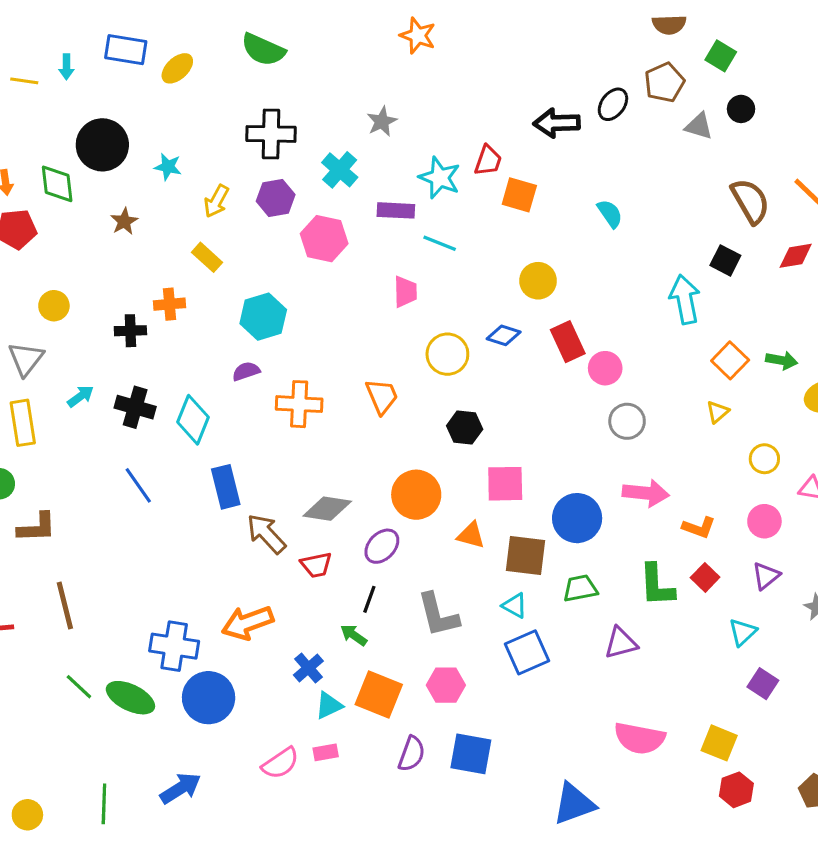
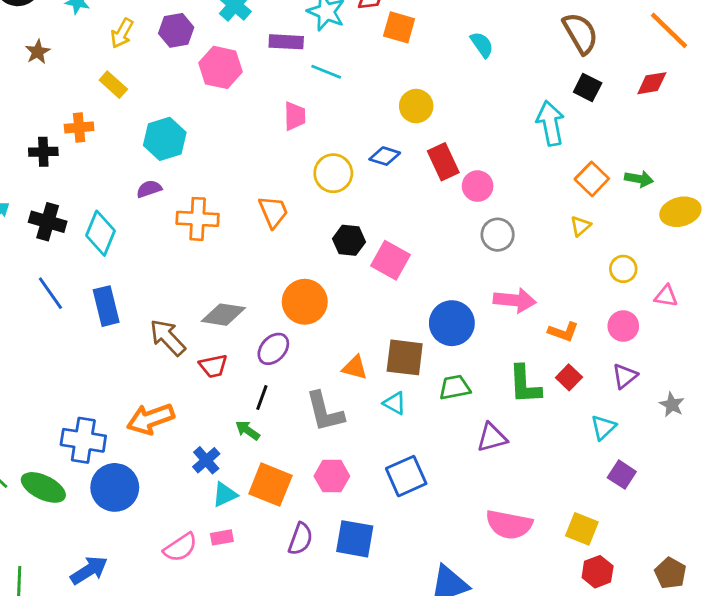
brown semicircle: (750, 201) -> (580, 33), moved
pink square: (505, 484) -> (390, 260), moved, turned 30
blue rectangle: (226, 487) -> (106, 306), moved
orange triangle: (471, 535) -> (355, 367), moved
blue square: (527, 652) -> (406, 476), moved

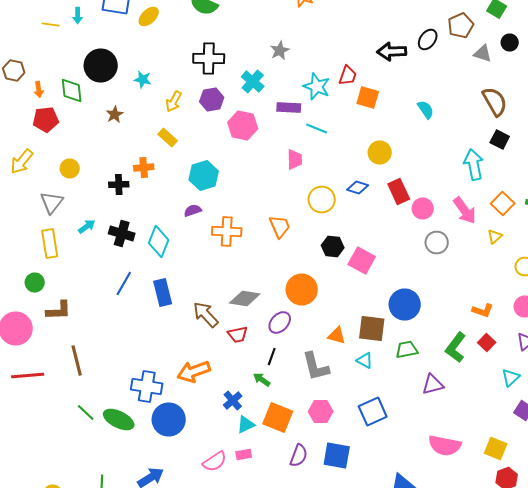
blue line: (50, 293) -> (124, 284), turned 65
pink arrow: (515, 300) -> (465, 210), moved, turned 48
green L-shape: (525, 385) -> (456, 348), turned 40

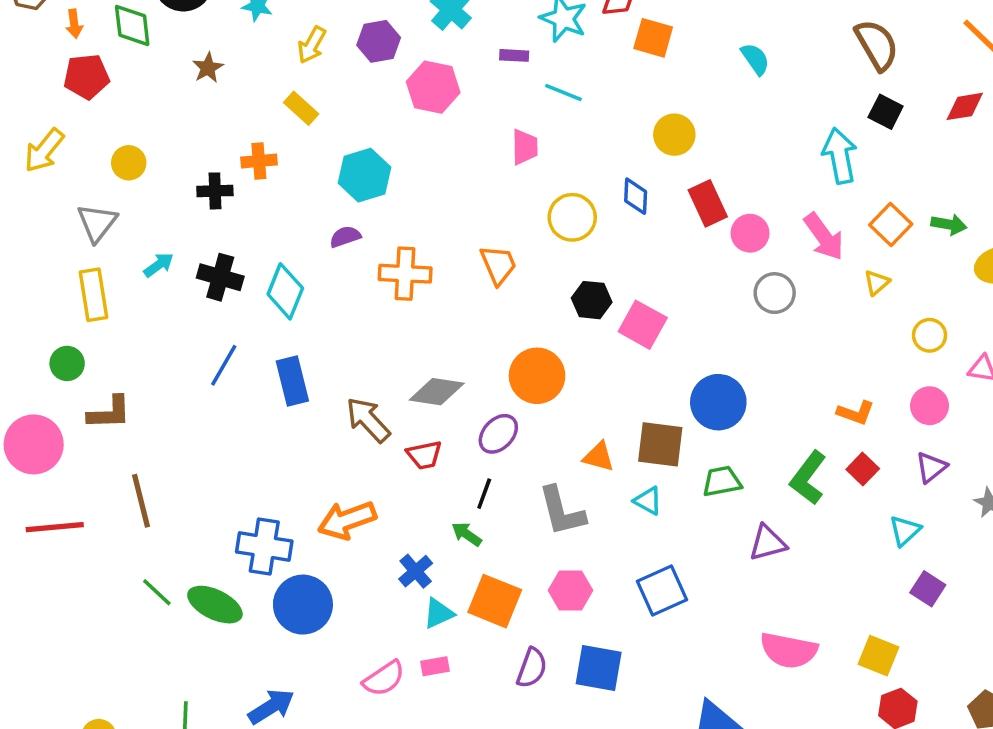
purple rectangle: (289, 108) -> (514, 55), size x0.7
blue diamond: (358, 188) -> (636, 196), turned 75

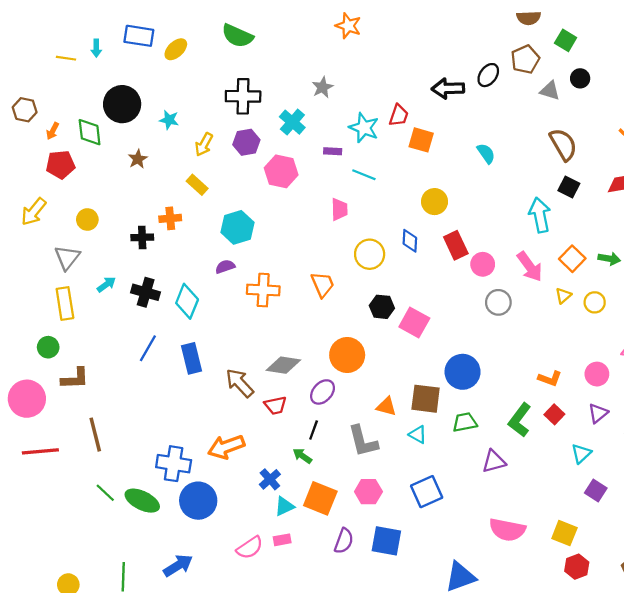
orange arrow: (74, 24) -> (53, 131), turned 36
yellow circle: (930, 335) -> (595, 302), moved

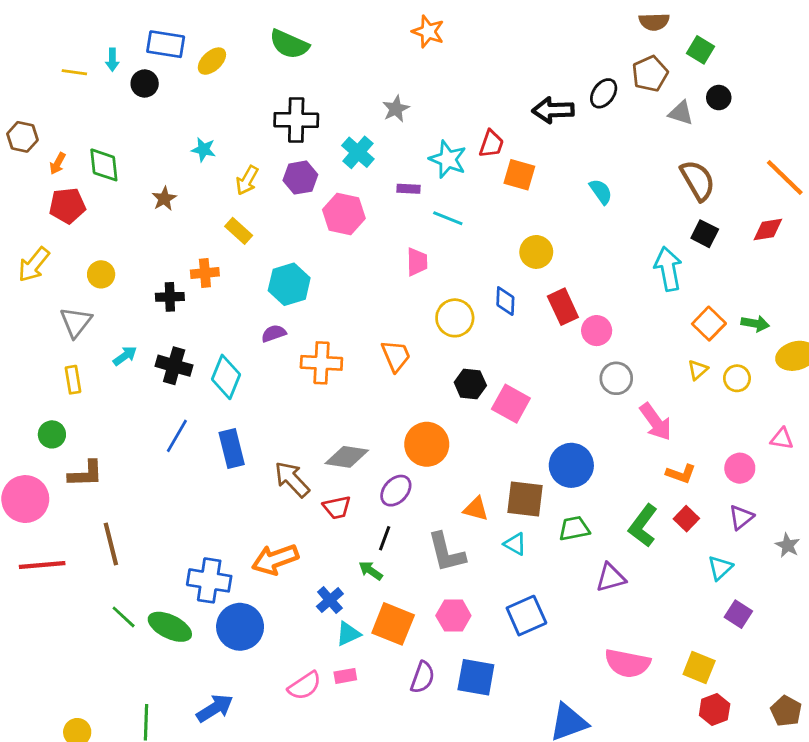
black circle: (122, 104) -> (145, 84), moved, size x0.6
pink arrow: (530, 267) -> (656, 422), moved
yellow rectangle: (65, 303) -> (73, 380), size x0.7

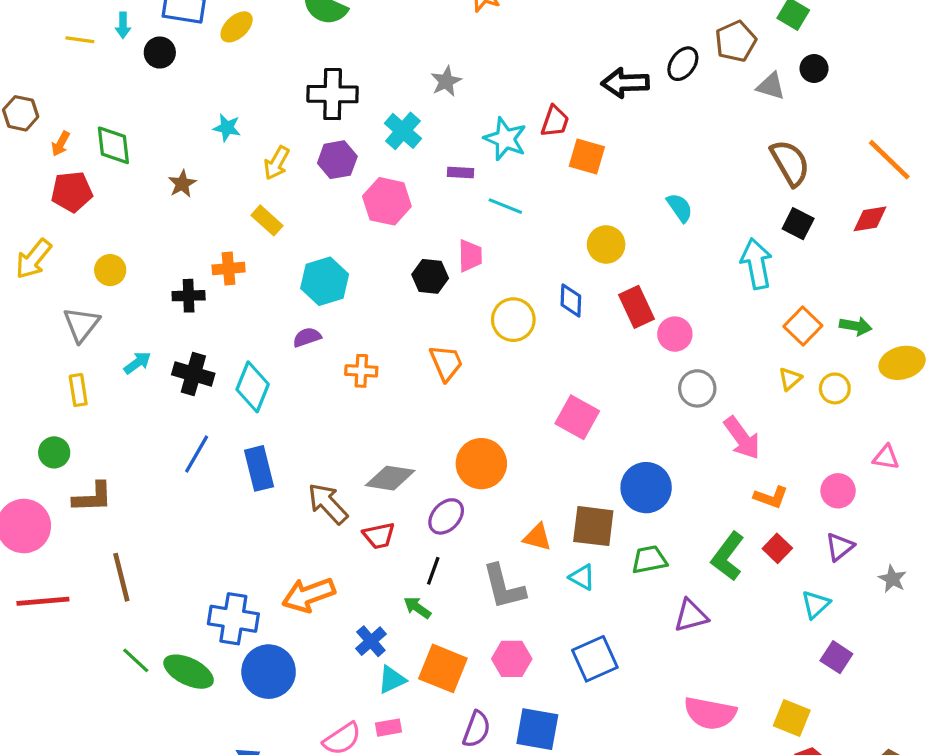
cyan semicircle: (601, 192) -> (680, 208), moved
orange cross: (321, 363) -> (361, 371), size x0.7
black hexagon: (470, 384) -> (430, 276), moved

